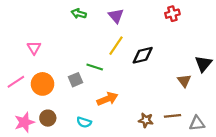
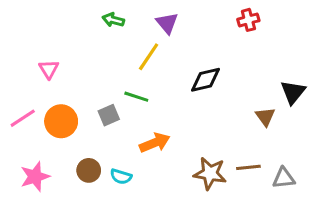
yellow line: (116, 46) -> (149, 57), moved
brown circle: (48, 118) -> (89, 170), moved
brown star: (146, 120) -> (210, 173), size x1.5

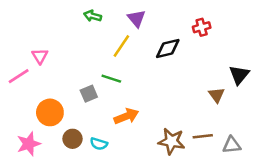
red cross: (248, 20) -> (202, 27), moved
black diamond: (205, 80) -> (168, 49), moved
pink line: (23, 118) -> (19, 76), moved
orange circle: (61, 121) -> (50, 112), moved

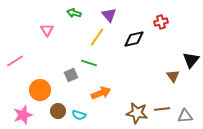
pink triangle: (40, 56) -> (47, 30), moved

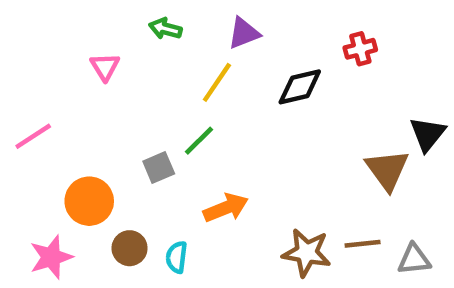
purple triangle: (109, 15) -> (244, 33), turned 49
green line: (89, 63) -> (199, 141), turned -63
brown triangle: (173, 76) -> (387, 170), size x1.5
cyan semicircle: (79, 115) -> (177, 257), turned 80

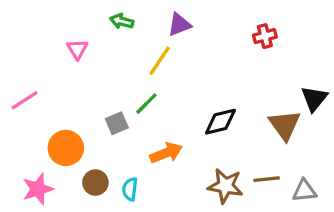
black diamond: (300, 87) -> (220, 122), moved

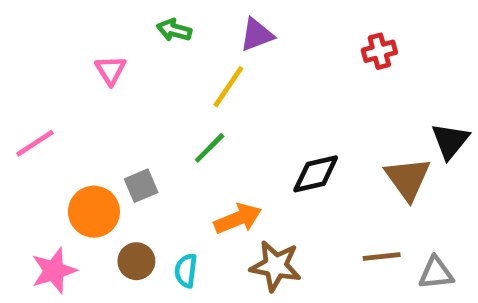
gray square: (117, 123) -> (141, 186), moved
brown star: (225, 186) -> (276, 266), moved

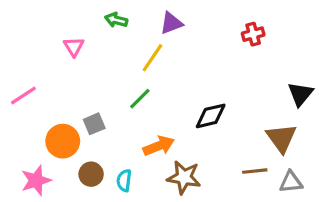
brown triangle: (408, 179) -> (281, 138), moved

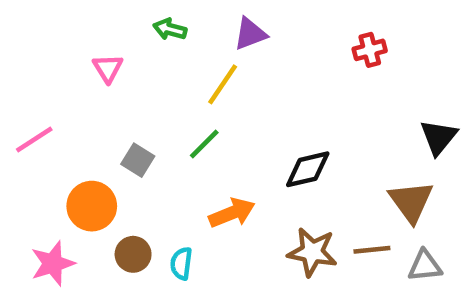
gray square: (94, 124) -> (138, 160), moved, turned -35
brown star: (184, 177) -> (312, 252), moved

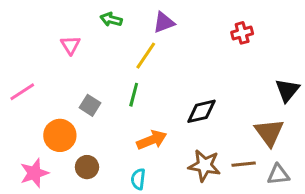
green line: (204, 144) -> (134, 95), turned -30
cyan semicircle: (181, 263) -> (138, 179), moved

